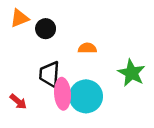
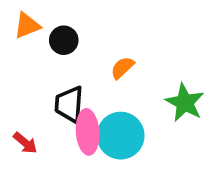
orange semicircle: (87, 48) -> (122, 68), turned -42

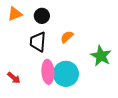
black circle: (64, 40) -> (42, 16), moved
black trapezoid: (69, 104) -> (38, 42), moved

